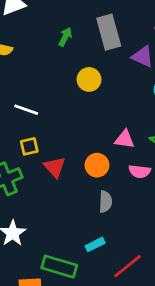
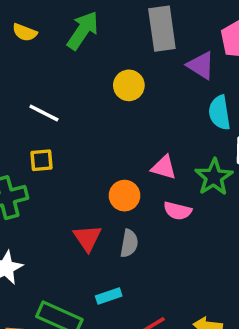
green arrow: (65, 37) -> (83, 30), moved, size x1.6
red triangle: (55, 167) -> (87, 238), moved

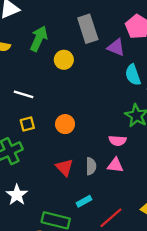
yellow circle: (129, 85) -> (64, 60), moved
pink triangle: (164, 167) -> (115, 165), moved
orange circle: (124, 196) -> (65, 124), moved

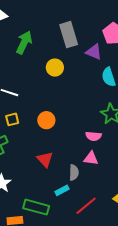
yellow circle: (64, 60) -> (55, 68), moved
gray semicircle: (91, 166) -> (74, 172), moved

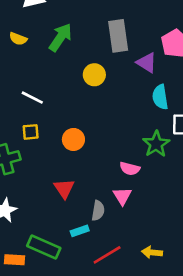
pink triangle: (91, 158) -> (122, 196), turned 42

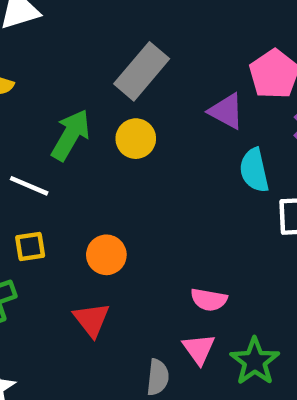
gray rectangle: (118, 36) -> (142, 71), moved, turned 52
green arrow: (60, 37) -> (71, 135), moved
green star: (156, 144) -> (255, 361), moved
red triangle: (64, 189) -> (92, 320), moved

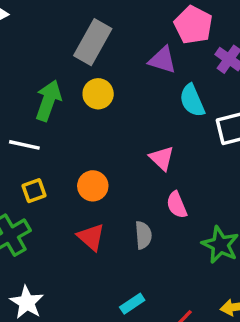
pink semicircle: (209, 300) -> (177, 205), turned 68
pink triangle: (199, 349) -> (162, 158), moved
gray semicircle: (158, 377) -> (143, 235), moved

